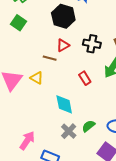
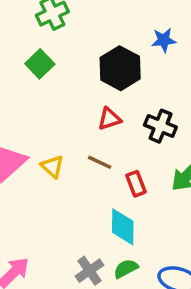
brown line: (50, 58) -> (100, 162), moved
cyan diamond: (64, 104) -> (123, 227), moved

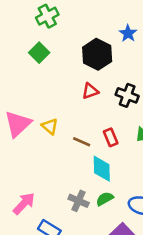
blue star: (164, 40) -> (128, 33), turned -30
brown line: (100, 162) -> (82, 142), moved
gray cross: (90, 271) -> (79, 201), turned -30

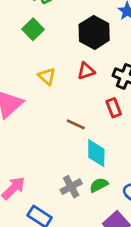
yellow triangle: (50, 126) -> (47, 76), moved
red rectangle: (111, 137) -> (114, 108), moved
gray cross: (79, 201) -> (71, 187), turned 36

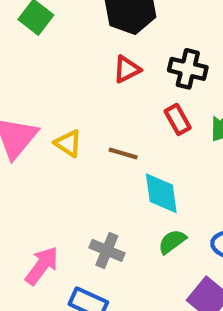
yellow triangle: (47, 76) -> (68, 143), moved
gray cross: (71, 187) -> (107, 250), moved, turned -30

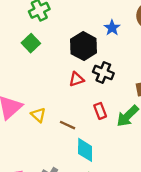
black cross: (188, 69) -> (103, 72), moved

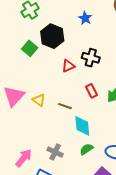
blue star: (112, 28) -> (85, 18), moved
green square: (31, 43) -> (30, 48), moved
black hexagon: (84, 46) -> (52, 36), moved

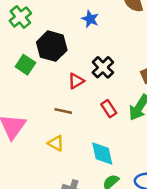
black cross: (91, 58) -> (103, 67), turned 36
yellow triangle: (39, 100) -> (56, 143), moved
brown line: (65, 106) -> (63, 111), moved

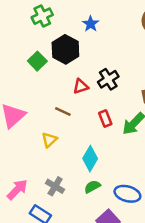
blue star: (90, 19) -> (91, 24), moved
yellow triangle: (56, 143) -> (49, 140), turned 35
cyan diamond: (102, 154) -> (90, 159), turned 30

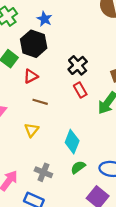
blue star: (91, 24) -> (44, 19), moved
red triangle: (81, 86) -> (31, 76), moved
red rectangle: (105, 119) -> (80, 90), moved

